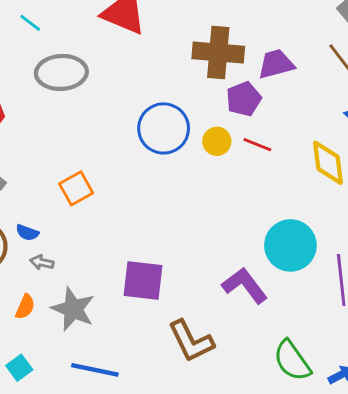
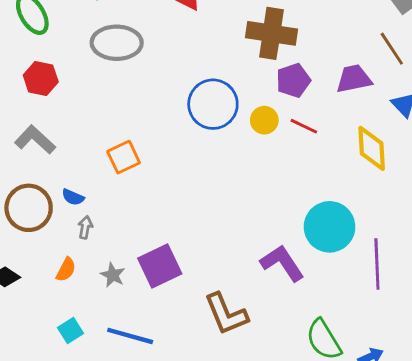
purple trapezoid: (276, 64) -> (354, 79), moved
gray arrow: (42, 262) -> (85, 227), turned 85
purple square: (143, 280) -> (160, 266), moved, turned -36
gray star: (73, 309) -> (113, 275), size x0.6
cyan square: (19, 368) -> (70, 330), moved

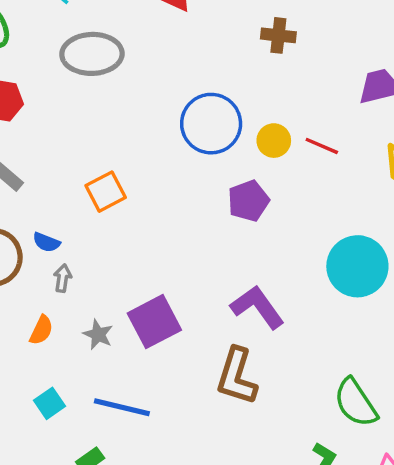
brown cross: (271, 33) -> (278, 35), size x0.6
purple pentagon: (293, 80) -> (248, 201), moved
purple L-shape: (282, 263) -> (258, 307), moved
brown L-shape: (226, 314) -> (237, 376), turned 42

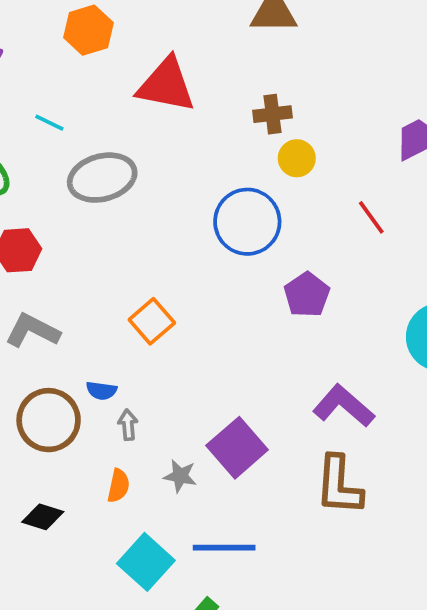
brown cross: (278, 35) -> (272, 114), moved
yellow circle: (274, 141) -> (297, 158), moved
red line: (322, 146) -> (371, 217), turned 44
cyan square: (50, 403) -> (146, 562), size x1.6

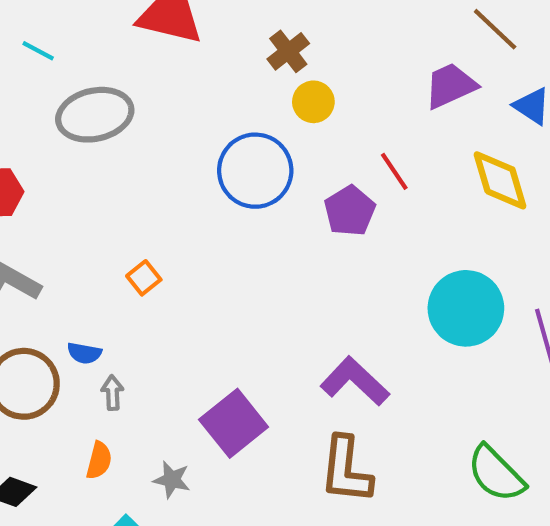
brown cross: (272, 114) -> (288, 51), turned -33
purple pentagon: (307, 295) -> (350, 211), moved
orange square: (152, 321) -> (144, 278), size x0.7
gray star: (180, 476) -> (172, 480), moved

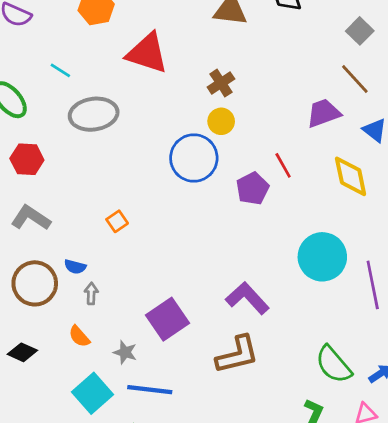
yellow circle: (313, 102) -> (221, 121), moved
orange semicircle: (99, 460) -> (79, 336), turned 120
brown L-shape: (346, 470) -> (237, 355), turned -114

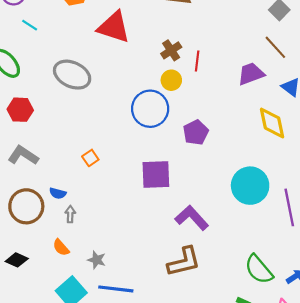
cyan line: (60, 70) -> (30, 25), moved
gray ellipse: (94, 114) -> (72, 75), turned 33
red line: (283, 165) -> (197, 61), moved, turned 36
purple square: (167, 319) -> (156, 174), moved, turned 32

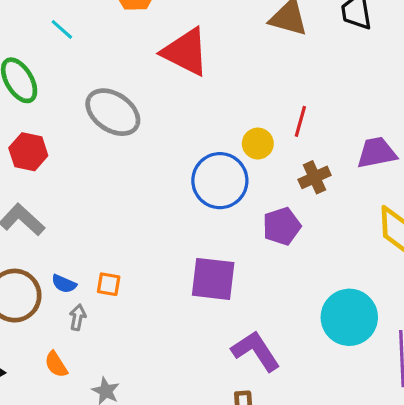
brown cross: (171, 50) -> (315, 177), moved
orange square: (90, 158) -> (109, 284), moved, turned 35

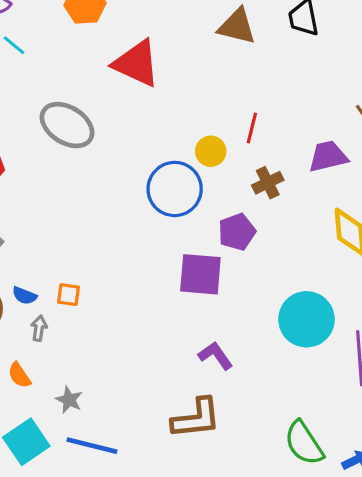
purple square: (213, 279) -> (200, 274), moved
purple L-shape: (256, 351) -> (216, 356), size x0.7

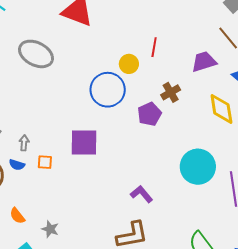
brown cross: (268, 183) -> (171, 92), moved
purple square: (200, 274) -> (84, 142), moved
gray arrow: (39, 328) -> (24, 143), moved

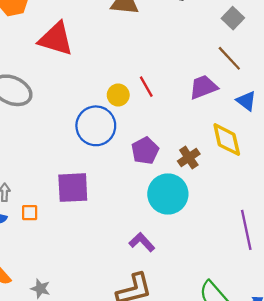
red line: (154, 47) -> (146, 87), moved, turned -36
brown cross: (171, 92) -> (189, 158), moved
cyan circle: (198, 167) -> (168, 194), moved

